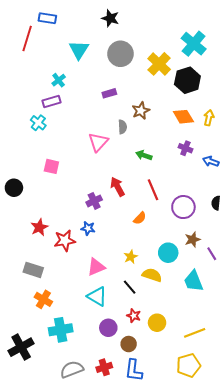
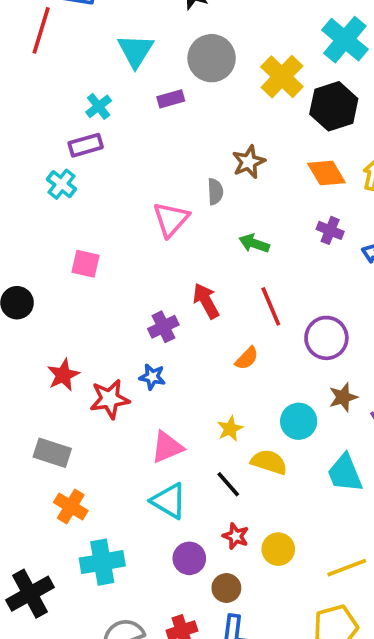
purple rectangle: (109, 93) -> (171, 99), moved

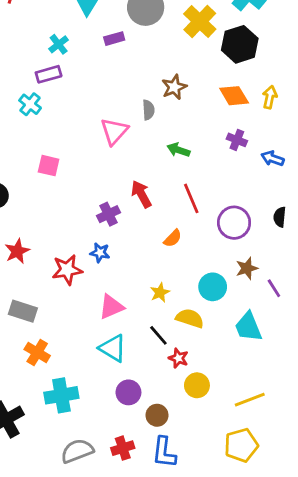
red star: (63, 375) -> (17, 251), moved
red star: (236, 536) -> (178, 358), moved

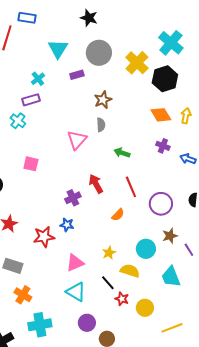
brown star: (174, 87) -> (103, 100), moved
yellow circle: (197, 385) -> (145, 308), moved

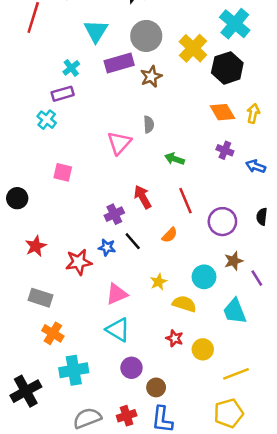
purple rectangle: (77, 75) -> (119, 63), size x1.6
brown star: (103, 100) -> (151, 77), moved
black line: (108, 283) -> (133, 241), moved

